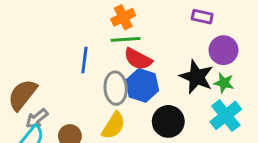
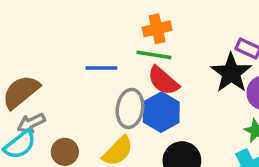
blue line: (84, 60) -> (101, 68), turned 70
black star: (196, 77) -> (231, 73), moved

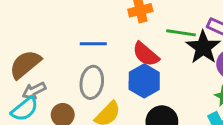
green line: (154, 55) -> (181, 33), moved
gray ellipse: (130, 108) -> (92, 82), moved

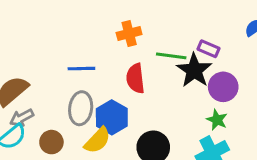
red semicircle: (146, 54) -> (135, 78), turned 44
blue hexagon: (144, 81) -> (112, 117), moved

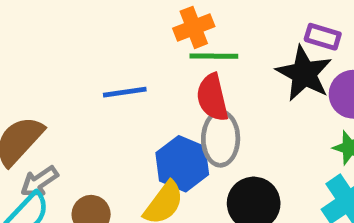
green line: (171, 56) -> (214, 56), moved
gray ellipse: (81, 108) -> (221, 139), moved

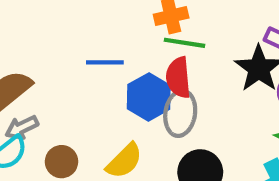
blue hexagon: (182, 164) -> (149, 97), moved

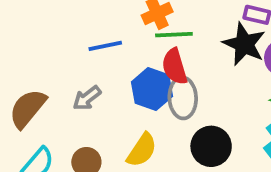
blue line: (105, 62) -> (105, 46), moved
gray arrow: (22, 128) -> (87, 98), moved

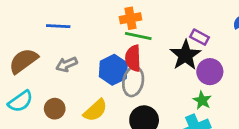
blue line: (105, 46) -> (58, 26), moved

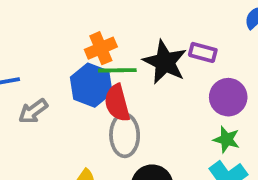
black star: (185, 55) -> (165, 62), moved
gray arrow: (67, 64) -> (33, 111), moved
blue hexagon: (113, 70) -> (91, 85), moved

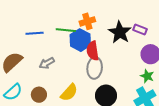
green line: (117, 70) -> (66, 30), moved
gray arrow: (33, 111) -> (47, 63), moved

